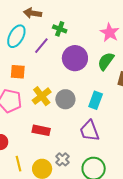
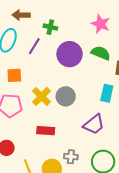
green semicircle: (106, 61) -> (101, 53), turned 84
cyan rectangle: (96, 100) -> (107, 93), moved
purple trapezoid: (89, 131) -> (94, 124), turned -100
gray cross: (62, 159) -> (71, 157), turned -32

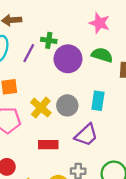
green cross: (50, 27) -> (49, 40), moved
cyan rectangle: (107, 93) -> (98, 101), moved
purple trapezoid: (94, 124) -> (86, 135), moved

